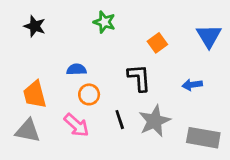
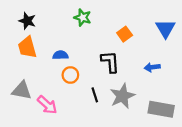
orange trapezoid: (35, 94) -> (27, 47), moved
pink arrow: (76, 125) -> (47, 105), moved
gray triangle: (28, 131) -> (22, 90), moved

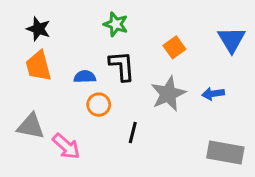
black L-shape: (110, 62) -> (122, 66), moved
black line: (95, 95) -> (133, 132), turned 32
gray star: (122, 96) -> (168, 94), moved

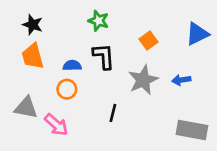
blue triangle: (232, 40) -> (197, 34), turned 35
orange circle: (99, 105) -> (67, 89), moved

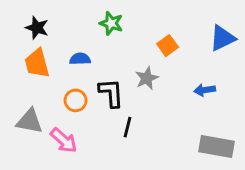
black L-shape: (104, 56) -> (111, 93), moved
blue semicircle: (72, 65) -> (80, 59), moved
gray star: (143, 80) -> (147, 78), moved, size x0.7

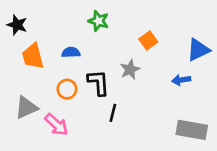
black star: (37, 28) -> (17, 25), moved
blue triangle: (222, 38) -> (198, 50), moved
gray triangle: (30, 121) -> (26, 108), turned -35

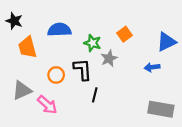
green star: (98, 21) -> (92, 43), moved
blue semicircle: (71, 52) -> (59, 30), moved, size x1.5

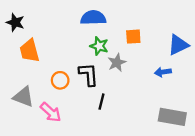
blue semicircle: (59, 30) -> (93, 18), moved
orange square: (124, 34) -> (133, 37), turned 32
gray triangle: (22, 90) -> (24, 97), turned 45

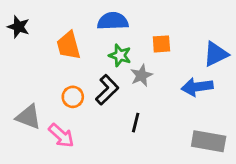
orange trapezoid: (29, 51) -> (68, 45), moved
blue arrow: (163, 72) -> (197, 87), size x1.5
black L-shape: (88, 74) -> (107, 90), turned 50
black line: (101, 102) -> (136, 123), moved

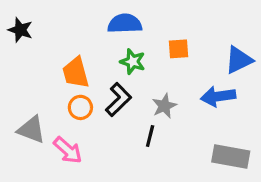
orange trapezoid: (68, 45) -> (76, 73), moved
gray star: (141, 75) -> (164, 106), moved

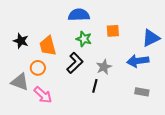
black star: (20, 30) -> (21, 41), moved
orange circle: (80, 107) -> (38, 68), moved
gray rectangle: (231, 157) -> (142, 92), moved, size x0.6

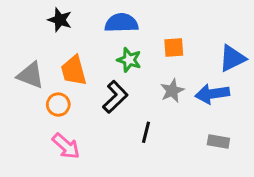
black star: (21, 41) -> (60, 20), moved
gray star: (104, 67) -> (172, 91), moved
gray triangle: (20, 82) -> (31, 75), moved

